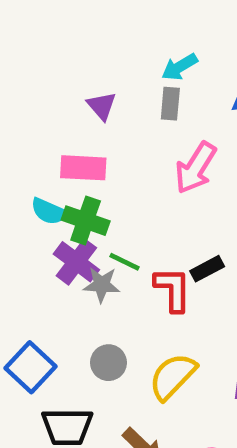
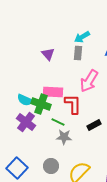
pink rectangle: (83, 168) -> (53, 92), moved
purple cross: (76, 262) -> (26, 122), moved
gray star: (102, 285) -> (64, 137), moved
red L-shape: (173, 289) -> (73, 104), moved

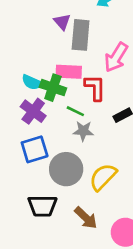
gray rectangle: (78, 53) -> (81, 35), moved, size x1.6
gray circle: (51, 166) -> (66, 169), size x1.6
blue square: (17, 168) -> (35, 149), moved, turned 30

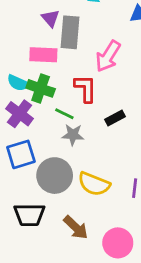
pink rectangle: (69, 72) -> (43, 55), moved
yellow semicircle: (103, 177) -> (94, 184), turned -112

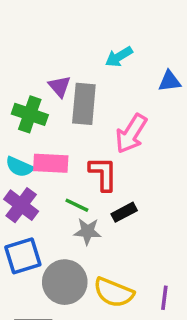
pink rectangle: (43, 55) -> (51, 163), moved
green cross: (41, 88) -> (30, 114), moved
black rectangle: (115, 118) -> (124, 212), moved

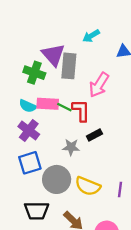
purple triangle: (60, 86) -> (53, 55), size x1.6
green line: (77, 205) -> (64, 107), moved

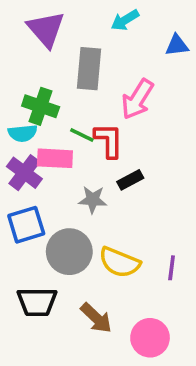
purple triangle: (53, 55) -> (46, 29), moved
green cross: (34, 73) -> (41, 106), moved
pink rectangle: (48, 104) -> (55, 158), moved
cyan semicircle: (28, 106) -> (23, 133), turned -30

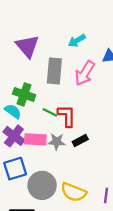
pink arrow: (137, 99) -> (85, 73), moved
cyan semicircle: (23, 133) -> (13, 111), turned -138
pink rectangle: (55, 158) -> (35, 139), moved
gray star: (93, 200) -> (57, 142), moved

